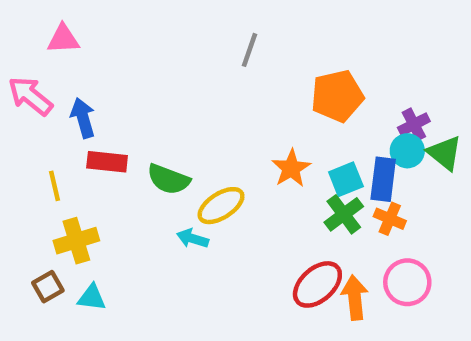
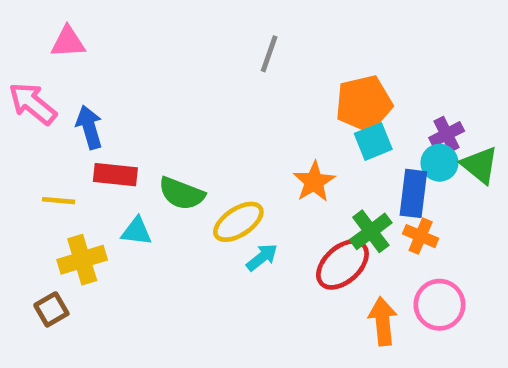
cyan square: (346, 179) -> (373, 141), moved
yellow line: (54, 186) -> (59, 201), turned -72
cyan arrow: (193, 238) -> (262, 257), moved, turned 124
red ellipse: (317, 284) -> (342, 264), moved
cyan triangle: (92, 298) -> (137, 231), moved

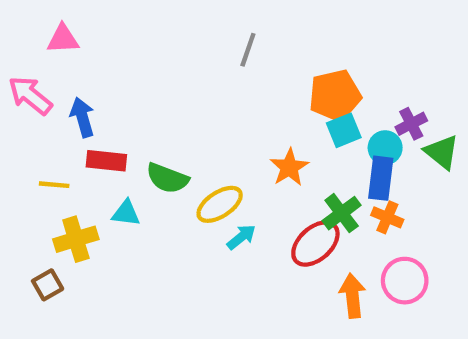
cyan circle: (439, 163) -> (385, 148), moved

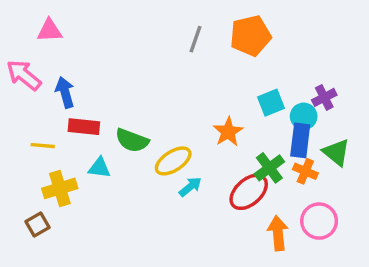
orange pentagon: (335, 95) -> (250, 36), moved
green triangle: (442, 152) -> (336, 152), moved

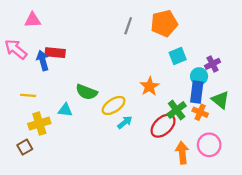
cyan square: (271, 103) -> (178, 56), moved
red rectangle: (84, 127) -> (55, 53), moved

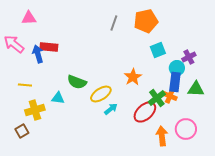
green triangle: (220, 100) -> (196, 89), turned -36
orange cross: (200, 112) -> (170, 96), moved

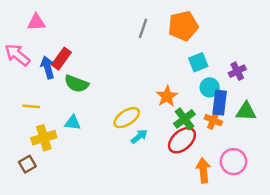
red rectangle: (49, 47) -> (61, 59), turned -60
cyan circle: (177, 68) -> (210, 87), moved
green semicircle: (77, 82) -> (76, 84), moved
green cross: (157, 98) -> (184, 119), moved

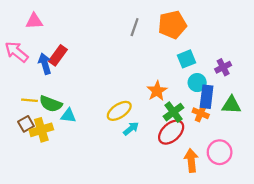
green semicircle: (76, 84) -> (51, 104), moved
brown square: (27, 164) -> (26, 124), moved

